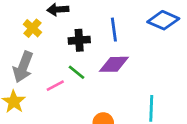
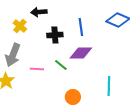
green line: (77, 72) -> (61, 65), moved
pink line: (55, 86) -> (37, 69), turned 32

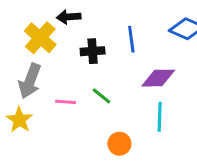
yellow cross: (20, 26) -> (40, 38), size x1.5
purple diamond: (81, 53) -> (158, 78), moved
cyan line: (109, 86) -> (160, 117), moved

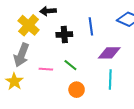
orange circle: (119, 144) -> (77, 90), moved

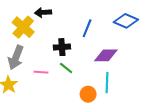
blue line: (91, 26) -> (87, 28), turned 30
black cross: (64, 35) -> (62, 47), moved
orange circle: (77, 90) -> (88, 94), moved

